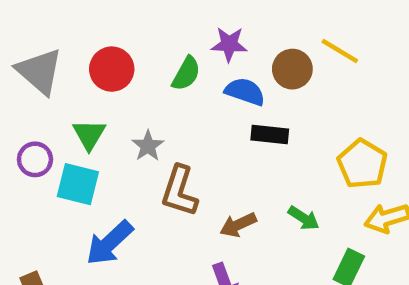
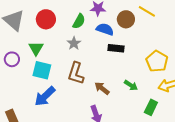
gray star: (148, 146) -> (74, 43), moved
cyan square: (78, 184) -> (42, 70), moved
brown arrow: (238, 225) -> (102, 88), turned 63

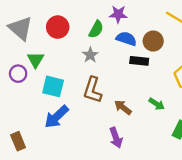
brown circle: (126, 19) -> (153, 41), moved
green triangle: (36, 48) -> (36, 60), moved

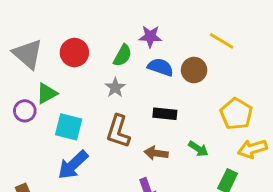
green triangle: (36, 60) -> (47, 93), turned 30
black rectangle: (139, 61) -> (165, 114), moved
brown arrow: (123, 107) -> (156, 153), turned -30

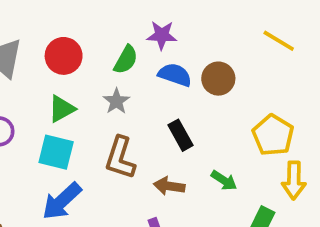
yellow line: (222, 41) -> (279, 41), moved
green triangle: (47, 93) -> (62, 109), moved
black rectangle: (165, 114) -> (181, 135), turned 55
yellow arrow: (252, 149) -> (294, 180), turned -72

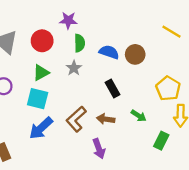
purple star: (162, 35) -> (68, 20), moved
green semicircle: (126, 60) -> (80, 43), turned -30
brown L-shape: (120, 158) -> (76, 119), moved, turned 30

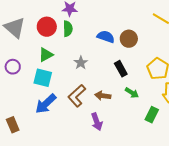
green semicircle: (80, 43) -> (68, 29), moved
gray star: (74, 68) -> (81, 63), moved
black rectangle: (112, 88) -> (121, 69), moved

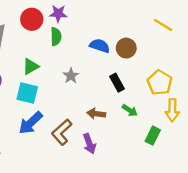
red circle: (47, 27) -> (32, 19), moved
brown L-shape: (77, 96) -> (62, 132), moved

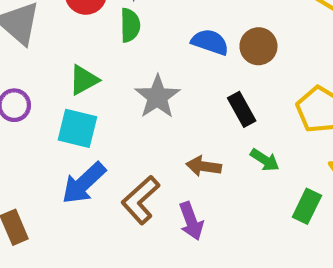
gray star: (71, 76) -> (157, 97), size x1.5

